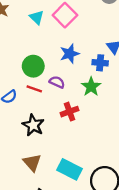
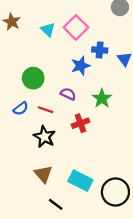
blue cross: (100, 63) -> (100, 50), moved
green circle: (33, 66) -> (33, 78), moved
red line: (34, 89) -> (46, 110), moved

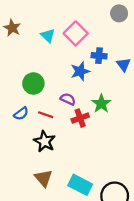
red cross: (80, 123) -> (80, 118), moved

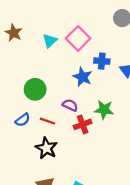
cyan triangle: (48, 36) -> (50, 41), turned 32
blue star: (80, 71) -> (83, 77), turned -30
green star: (101, 104) -> (104, 110), turned -30

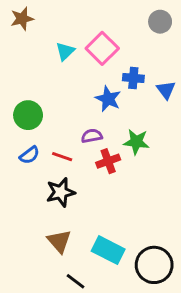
brown star: (14, 33) -> (22, 19), moved, turned 30
green circle: (35, 89) -> (28, 115), moved
purple semicircle: (70, 105) -> (92, 136), turned -35
black star: (46, 148) -> (61, 192), turned 30

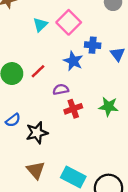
green star: (136, 142) -> (108, 107), moved
blue semicircle: (30, 155) -> (13, 120), moved
red line: (62, 157) -> (38, 71), moved, turned -63

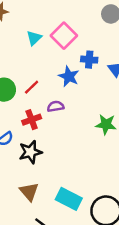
red cross: (73, 109) -> (32, 120), moved

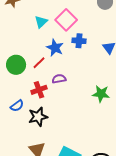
blue cross: (89, 60) -> (79, 41), moved
blue star: (69, 76) -> (55, 48), moved

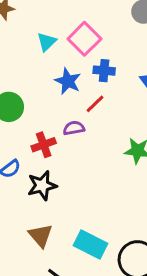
red line: (39, 63) -> (95, 104), moved

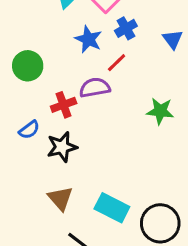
blue cross: (104, 71) -> (126, 28), turned -35
purple semicircle: (74, 128) -> (95, 88), size x1.4

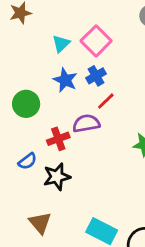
blue cross: (126, 28) -> (96, 76), moved
blue star: (88, 39) -> (65, 80), moved
brown triangle: (60, 198) -> (40, 223), moved

